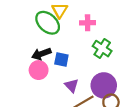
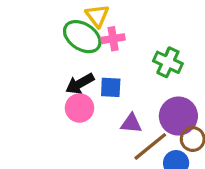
pink cross: (88, 23) -> (113, 39), moved
purple triangle: (72, 86) -> (131, 123), turned -32

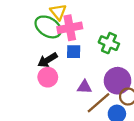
pink cross: (113, 39) -> (70, 28), size x1.5
blue square: (111, 87) -> (74, 52), moved

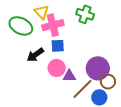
green ellipse: (48, 27) -> (21, 26), moved
green cross: (109, 43) -> (85, 14), moved
pink circle: (48, 77) -> (57, 68), moved

